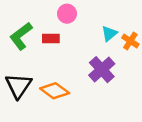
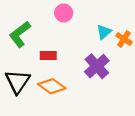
red rectangle: (51, 39) -> (48, 56), moved

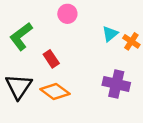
red rectangle: (48, 56) -> (51, 59), turned 56
purple cross: (97, 66) -> (116, 84), moved, turned -35

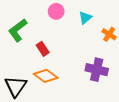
cyan triangle: (110, 34) -> (85, 18), moved
black triangle: (19, 86) -> (16, 86), moved

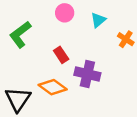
red rectangle: (43, 49) -> (61, 55), moved
purple cross: (97, 70) -> (87, 74), moved

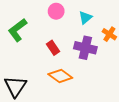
purple cross: (87, 74) -> (85, 48), moved
orange diamond: (53, 87) -> (60, 76), moved

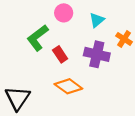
green L-shape: (17, 30) -> (38, 38), moved

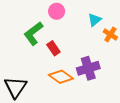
cyan triangle: (97, 20) -> (95, 20), moved
purple cross: (97, 54) -> (88, 68), moved, turned -30

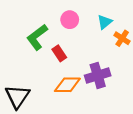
pink circle: (57, 11) -> (70, 20), moved
orange diamond: (61, 77) -> (67, 85), turned -35

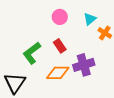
green L-shape: (37, 37) -> (32, 53), moved
red rectangle: (59, 53) -> (60, 46), moved

